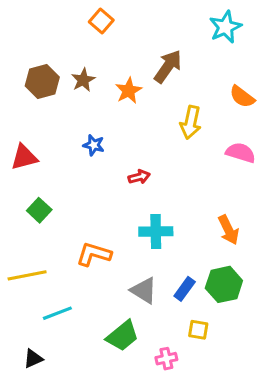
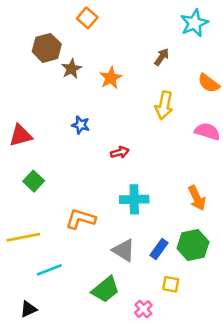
brown arrow: (168, 66) -> (162, 57), moved, size x0.6
brown hexagon: (42, 82) -> (47, 48), moved
pink cross: (166, 359) -> (143, 309), turned -30

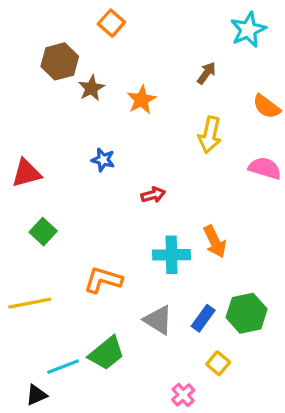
orange arrow: (197, 198) -> (215, 242), moved
cyan line: (49, 270) -> (63, 367), moved
yellow square: (171, 284) -> (218, 363), turned 30
green trapezoid: (105, 289) -> (106, 353), moved

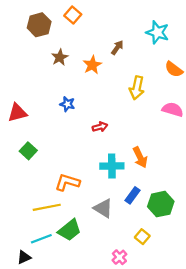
cyan star: (248, 30) -> (157, 32), moved, turned -30
brown hexagon: (60, 61) -> (39, 25), moved
brown arrow: (206, 73) -> (117, 48), moved
yellow line: (30, 303) -> (47, 207), moved
blue rectangle: (203, 318) -> (133, 195), moved

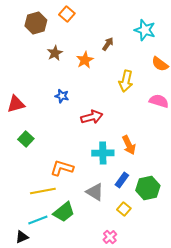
red arrow: (100, 127) -> (92, 117), size x1.5
yellow square: (142, 237) -> (124, 209), moved

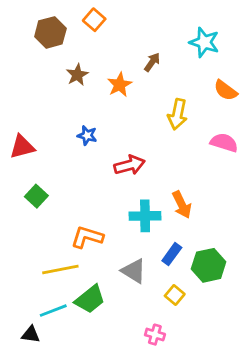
black triangle: (22, 237) -> (31, 335), turned 32
pink cross: (110, 237) -> (155, 335), turned -32

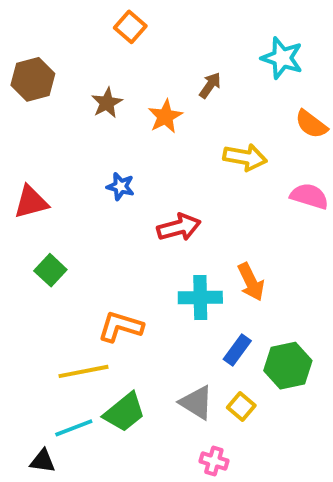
brown hexagon: (50, 32) -> (33, 79), moved
yellow arrow: (177, 114) -> (245, 157), turned -92
gray triangle: (134, 271) -> (196, 403), moved

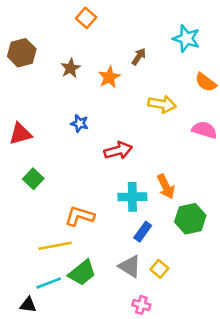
blue rectangle: (237, 350) -> (143, 232), moved
green hexagon: (288, 366) -> (190, 219), moved

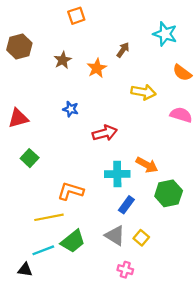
orange square: (86, 18) -> (76, 16), turned 30
orange arrow: (166, 187) -> (147, 165), turned -35

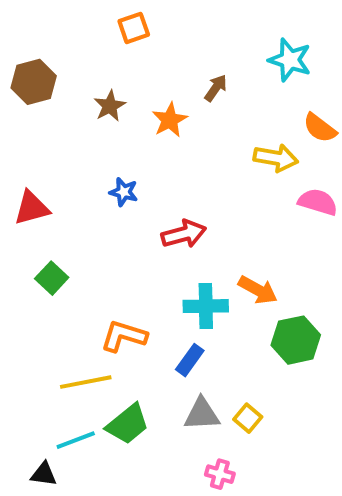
yellow arrow: (143, 92) -> (276, 158), moved
blue rectangle: (126, 205) -> (190, 360), moved
gray triangle: (115, 236) -> (202, 414), turned -35

